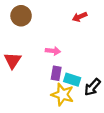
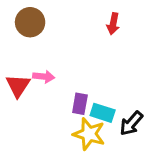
red arrow: (80, 17) -> (113, 24), turned -56
pink arrow: (53, 51) -> (44, 77), moved

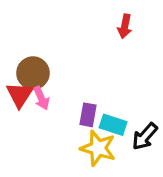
brown circle: (30, 22) -> (33, 73), moved
pink arrow: (44, 77) -> (41, 98), moved, turned 60

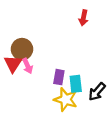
cyan rectangle: (113, 125) -> (76, 84), turned 66

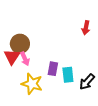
red arrow: (83, 18) -> (86, 28), moved
yellow star: (66, 99) -> (32, 84), moved

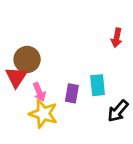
pink arrow: (25, 59) -> (39, 92), moved
cyan rectangle: (68, 75) -> (98, 85), moved

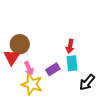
red arrow: (117, 38) -> (70, 46), moved
purple rectangle: (72, 93) -> (53, 69), turned 48

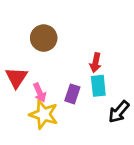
brown circle: (20, 44) -> (44, 38), moved
purple rectangle: (53, 69) -> (72, 94), turned -40

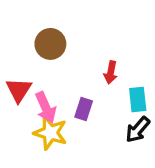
cyan rectangle: (98, 86) -> (138, 99), moved
pink arrow: (40, 93) -> (46, 107), size x1.4

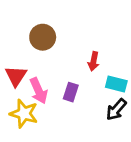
cyan rectangle: (138, 99) -> (116, 84), turned -70
yellow star: (50, 133) -> (24, 113), moved

